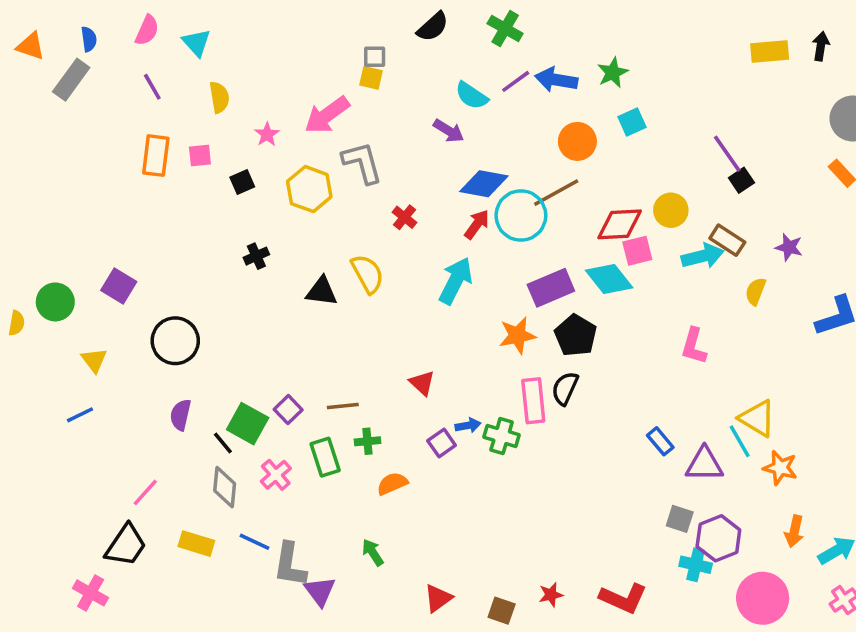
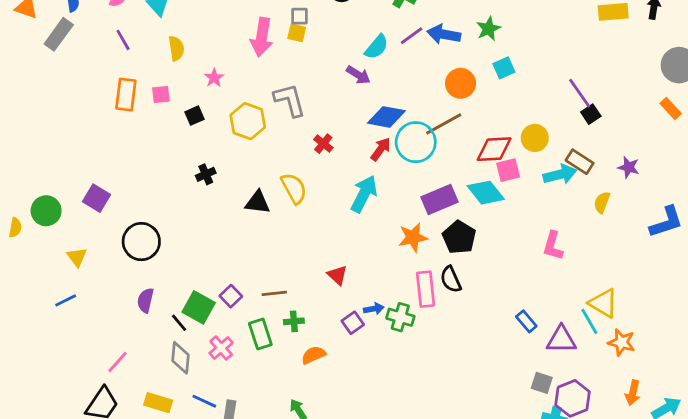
cyan semicircle: (472, 96) -> (377, 47), turned -84
pink arrow: (327, 115) -> (262, 37), moved, turned -45
black semicircle: (565, 388) -> (451, 279), turned -48

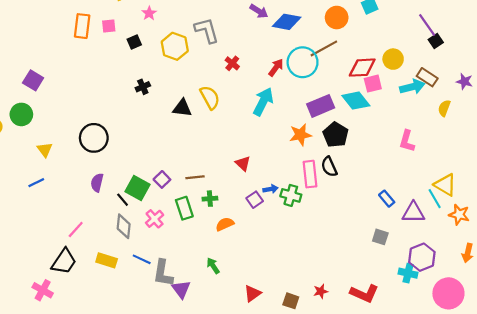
blue diamond: (386, 117) -> (287, 22), moved
purple square: (96, 198) -> (33, 80), moved
gray square: (542, 383) -> (380, 237), moved

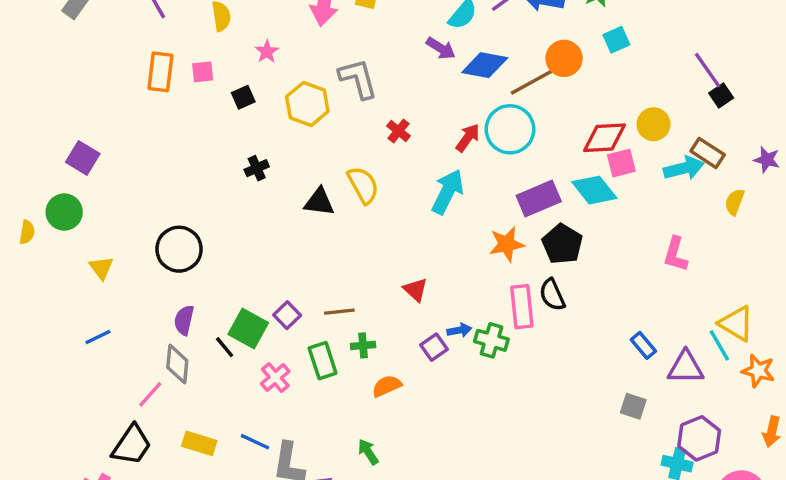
brown line: (324, 48) -> (532, 82), moved
blue line: (36, 183) -> (98, 337), moved
gray diamond: (124, 226) -> (177, 364), moved

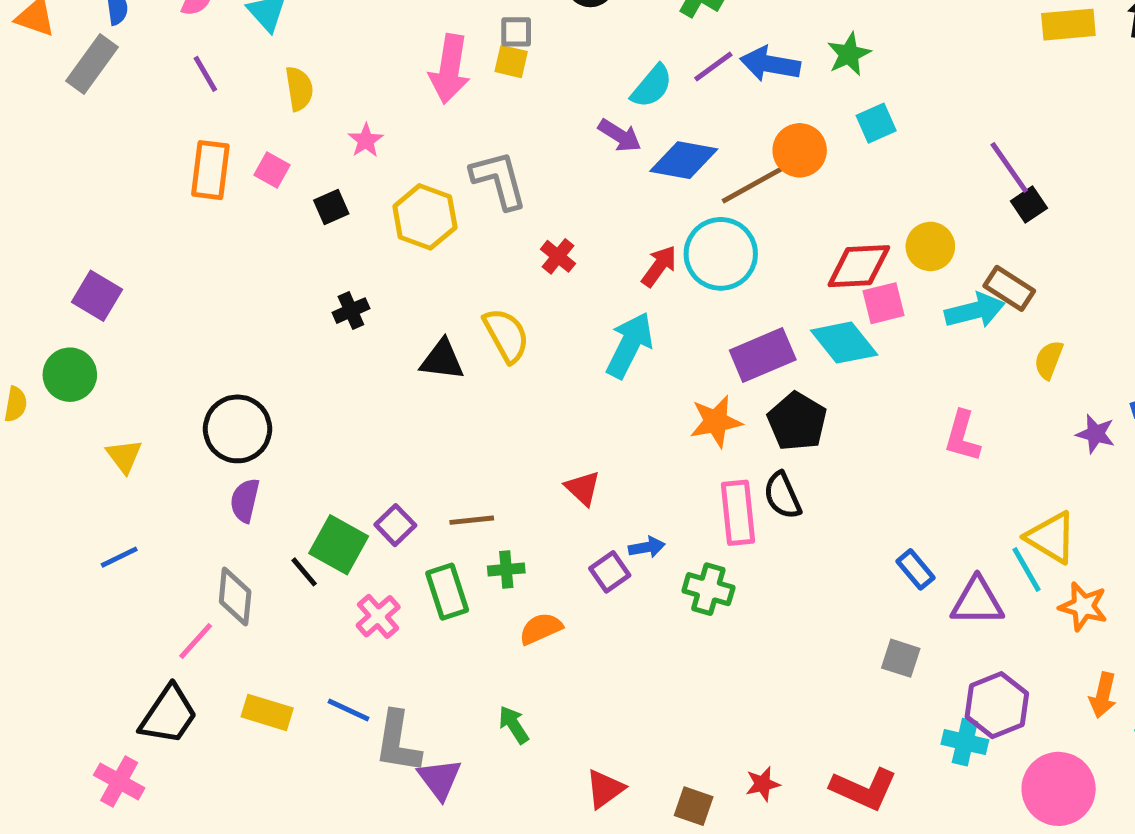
pink square: (203, 72) -> (272, 170), turned 35
purple star: (767, 160) -> (1096, 434), moved
purple semicircle: (184, 320) -> (245, 500), moved
green cross: (491, 340) -> (708, 589), moved

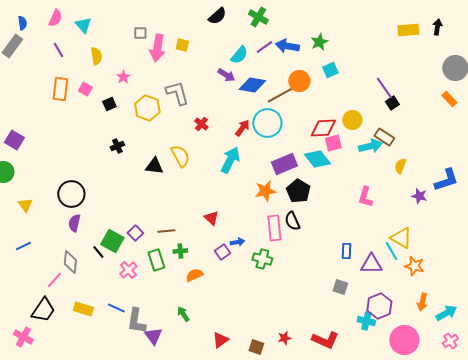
gray square: (516, 32) -> (140, 33), moved
blue rectangle: (916, 569) -> (346, 251), turned 42

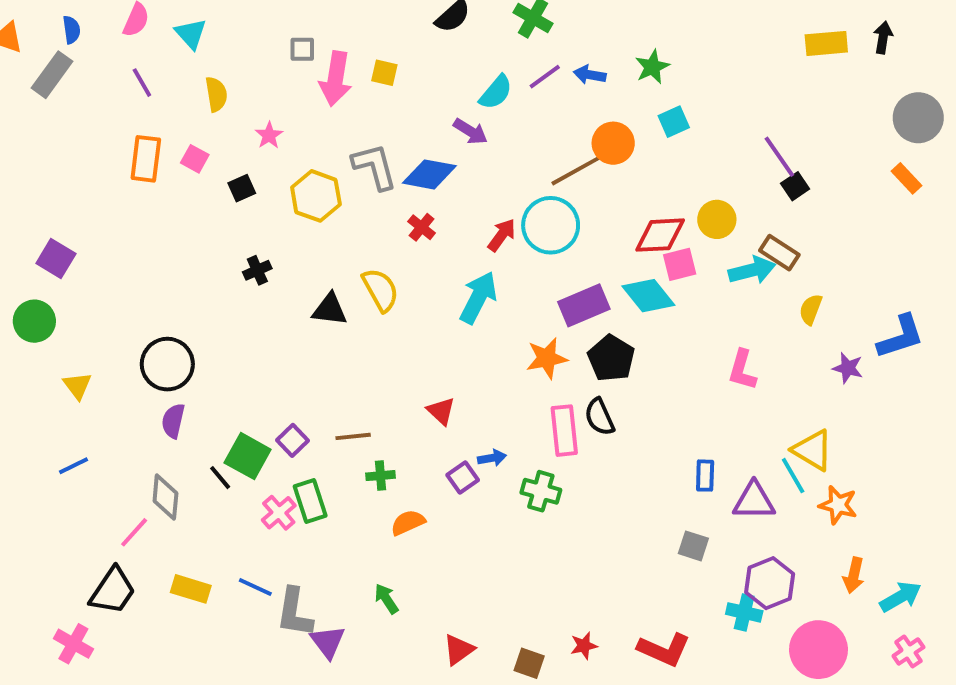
blue arrow: (287, 46) -> (590, 75), size x0.7
blue diamond: (252, 85) -> (429, 174), moved
green rectangle: (156, 260) -> (310, 501), moved

